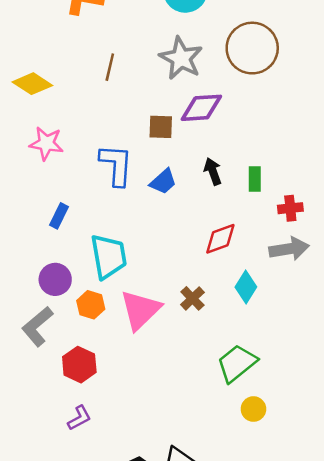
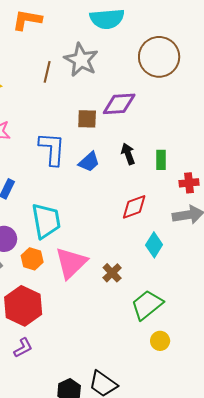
gray star: (181, 58) -> (81, 60), moved
brown cross: (192, 298) -> (112, 273), moved
red hexagon: (79, 365) -> (23, 306), size x1.4

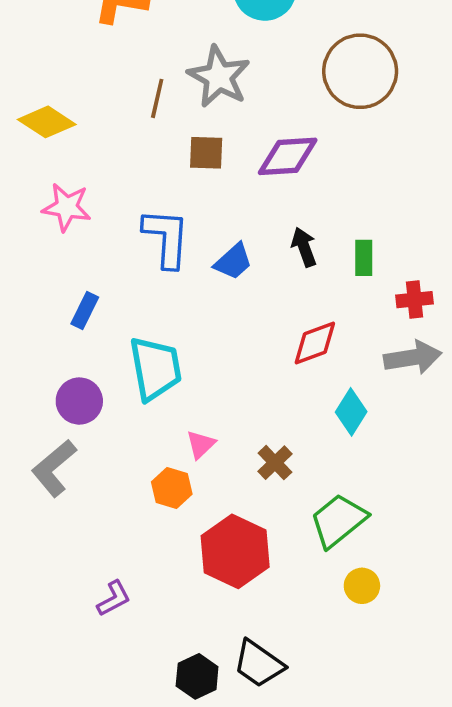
brown square: (87, 119) -> (206, 153), moved
orange hexagon: (32, 259) -> (172, 488), moved
pink triangle: (71, 263) -> (201, 444), size x0.5
red hexagon: (23, 306) -> (235, 551), moved

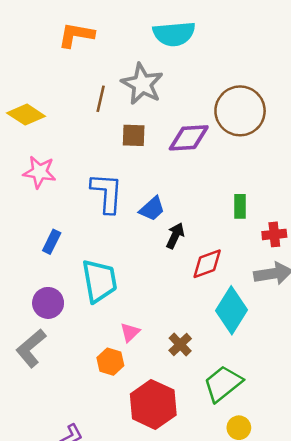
brown circle: (360, 71) -> (240, 111), moved
black arrow: (304, 247) -> (175, 236), moved, turned 45
cyan diamond: (351, 412) -> (232, 310), size x1.5

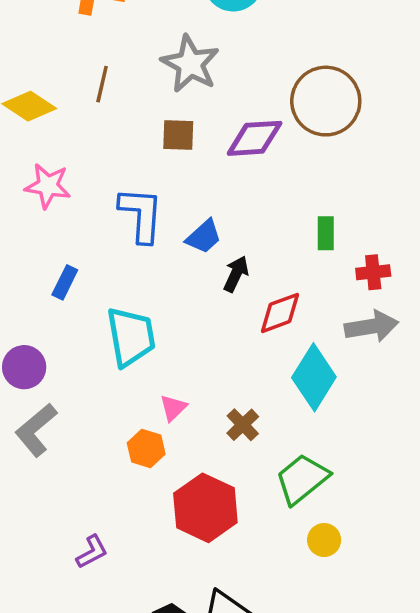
brown line: (101, 99) -> (102, 84), moved
purple circle: (48, 303) -> (24, 367), moved

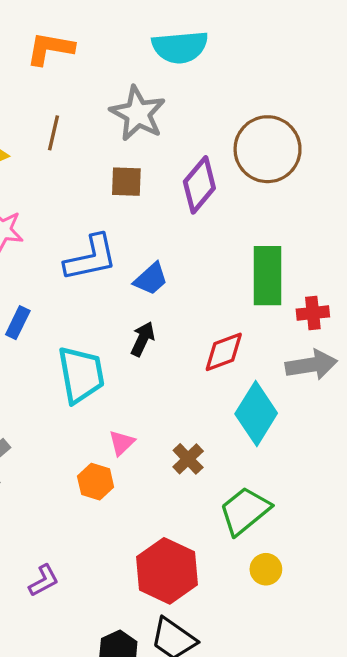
purple diamond: (255, 138) -> (199, 185), turned -46
blue L-shape: (141, 215) -> (91, 258), turned 74
green rectangle: (326, 233) -> (268, 276), size x1.8
black arrow: (236, 274) -> (143, 339), moved
red hexagon: (205, 508) -> (167, 571), moved

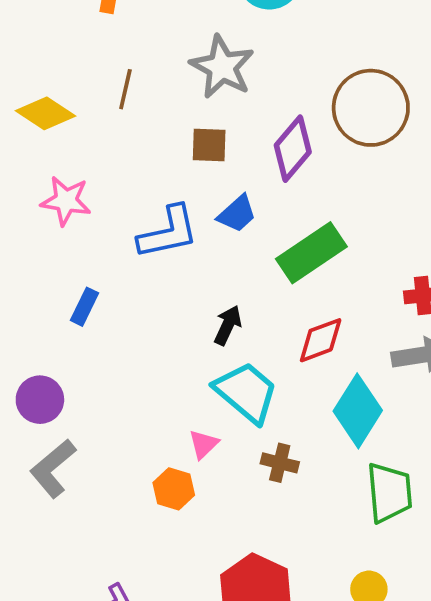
green rectangle: (268, 276) -> (311, 253), moved, turned 56
blue trapezoid: (151, 279) -> (237, 214), moved
cyan trapezoid: (81, 375) -> (246, 392), moved, turned -40
brown cross: (188, 459) -> (280, 463), turned -32
green trapezoid: (245, 511) -> (389, 493), moved, turned 124

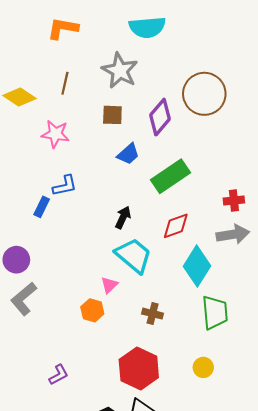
pink star: (66, 201) -> (55, 134), moved
blue L-shape: (168, 232) -> (65, 186), moved, size x0.7
brown cross: (280, 463) -> (153, 314), moved

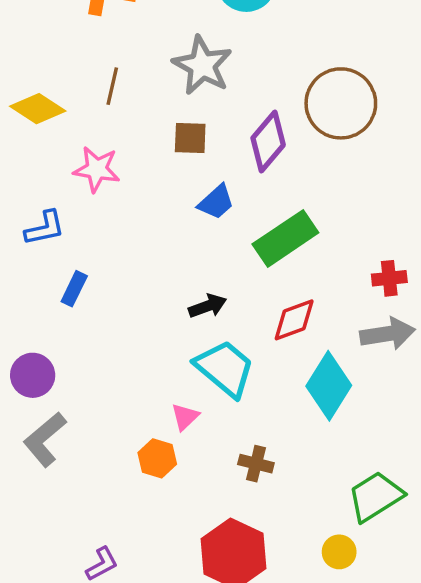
blue L-shape: (65, 186) -> (45, 228), moved
black arrow: (123, 217) -> (208, 306), turned 45
green trapezoid: (215, 312) -> (375, 496), moved, turned -117

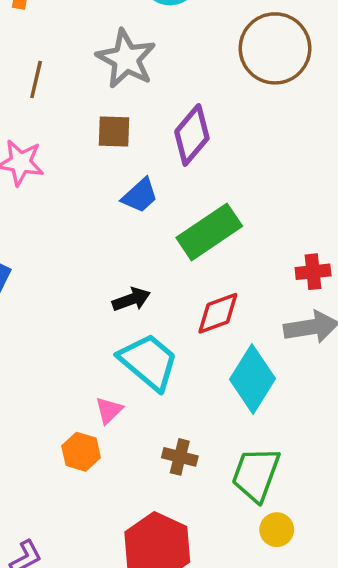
brown circle: (341, 103) -> (275, 48), moved
green trapezoid: (375, 496) -> (256, 474), moved, turned -38
yellow circle: (339, 552) -> (277, 530), moved

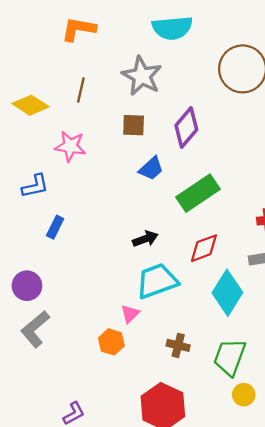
cyan trapezoid: (149, 362) -> (157, 281), turned -60

